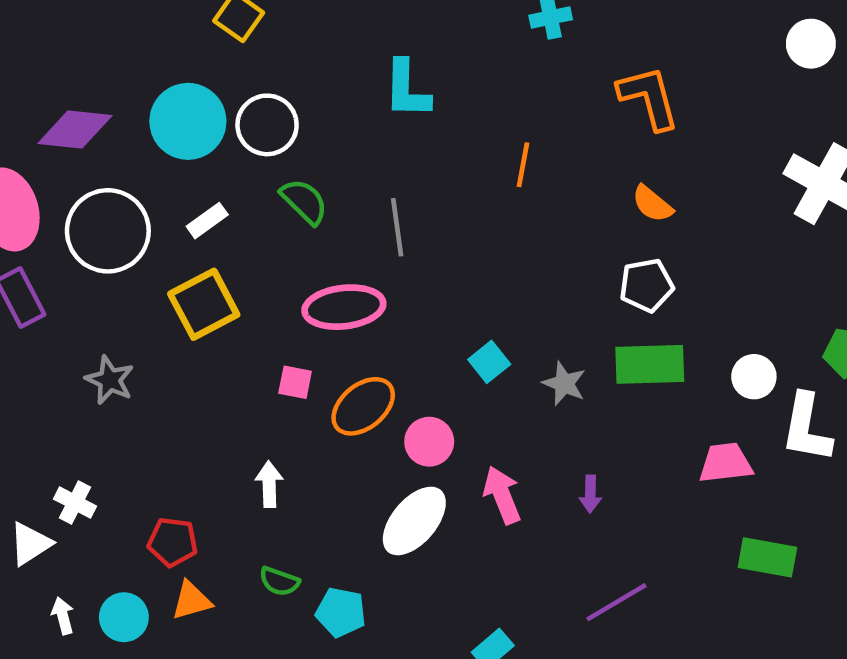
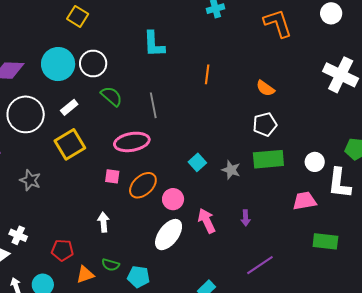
orange L-shape: (649, 98) -> (278, 23), moved
orange triangle: (191, 601) -> (85, 275), moved

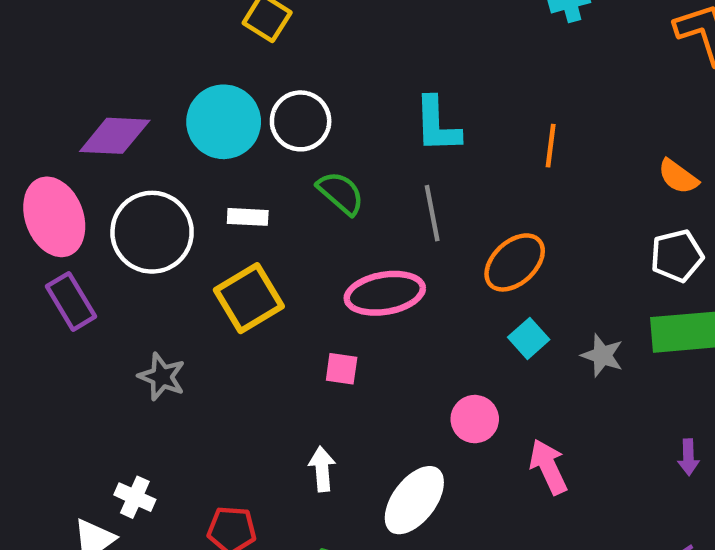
cyan L-shape: (154, 44) -> (437, 125), moved
white rectangle: (69, 107) -> (248, 217), turned 42
orange ellipse: (143, 185) -> (515, 262), moved
purple arrow: (246, 218) -> (688, 457), moved
white ellipse: (169, 235) -> (414, 500), moved

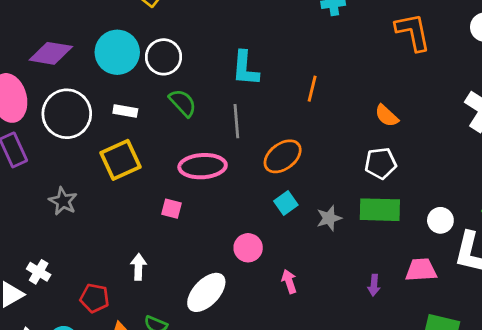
gray star: (602, 355) -> (329, 218), turned 30
pink arrow: (548, 467) -> (289, 281), size x0.7
white arrow: (322, 469) -> (138, 267), moved

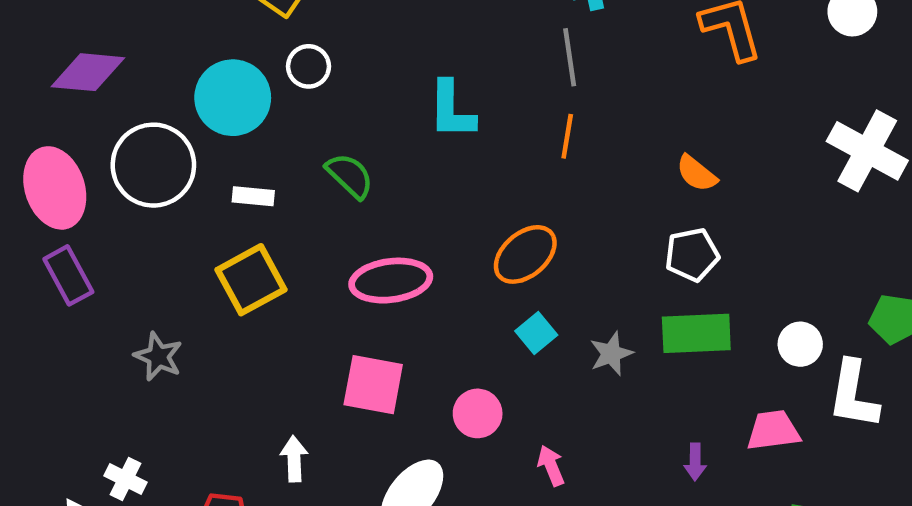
purple diamond: (51, 53) -> (88, 72), moved
white circle: (163, 57) -> (309, 66), moved, size x0.7
white circle: (67, 114) -> (153, 165), moved
gray line: (236, 121) -> (570, 57), moved
pink square: (171, 209) -> (373, 385), moved, size x1.8

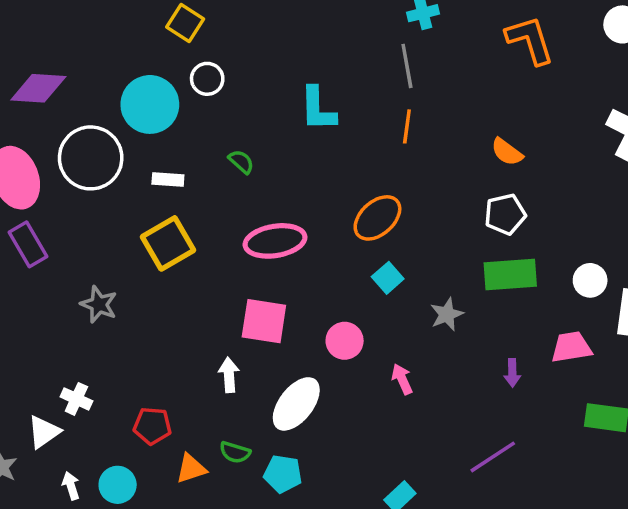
green semicircle: (350, 176) -> (241, 162), size x0.7
gray star: (611, 354) -> (447, 314), moved
white arrow: (294, 459) -> (229, 375), moved

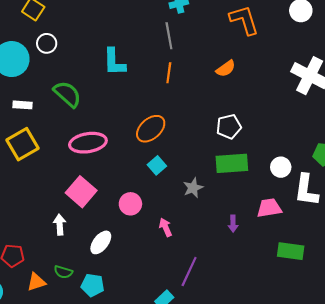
orange semicircle: (507, 152) -> (226, 69), moved, turned -72
green semicircle: (241, 162) -> (67, 94), size x1.8
pink square: (264, 321) -> (81, 192), turned 32
white ellipse: (296, 404) -> (101, 242), size x0.7
purple line: (493, 457) -> (189, 272), moved, turned -32

